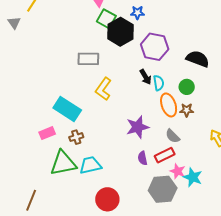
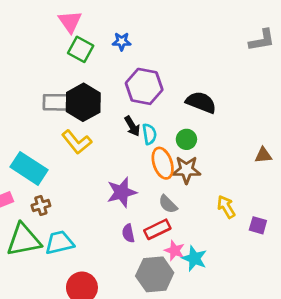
black hexagon: (120, 32) -> (83, 102), moved
yellow L-shape: (103, 89) -> (77, 142), turned -75
brown star: (187, 110) -> (186, 170), size x1.5

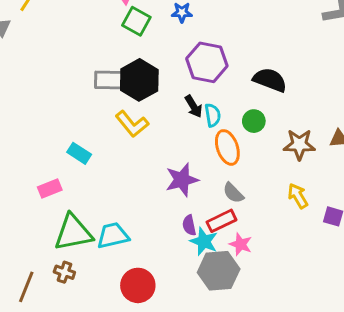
cyan rectangle: (29, 168) -> (79, 153), size x0.6
brown star: (186, 170) -> (299, 145), moved
brown cross: (41, 206) -> (64, 272), moved, turned 36
cyan star: (194, 258) -> (204, 241), moved

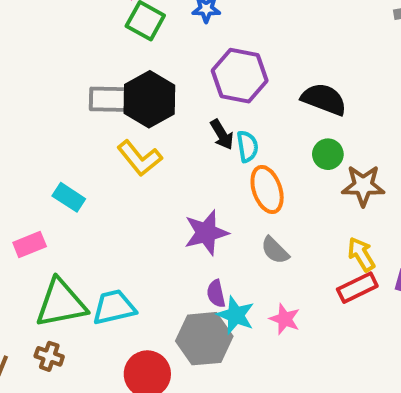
green circle: (254, 121) -> (328, 154), moved
red rectangle: (222, 221) -> (357, 288), moved
gray hexagon: (219, 271) -> (204, 339), moved

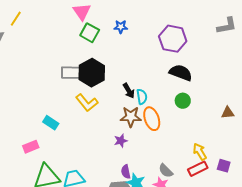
purple hexagon: (240, 76) -> (173, 39), moved
brown star: (363, 186) -> (131, 117), moved
purple star: (206, 233) -> (121, 141), size x0.6
gray semicircle: (275, 250) -> (166, 171), moved

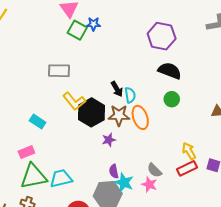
blue star: (121, 27) -> (93, 24), moved
black hexagon: (92, 73) -> (91, 112), moved
pink rectangle: (31, 147) -> (26, 152), moved

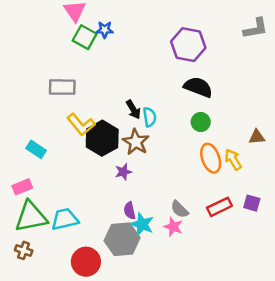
brown star: (119, 115) -> (136, 142), turned 30
orange ellipse: (140, 117) -> (211, 158), moved
yellow arrow: (189, 151) -> (233, 159), moved

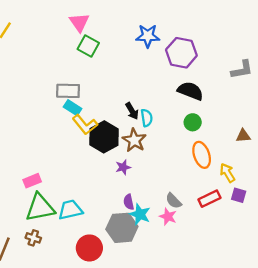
gray L-shape: (256, 28) -> (242, 70), moved
blue star: (105, 30) -> (148, 36), moved, size x1.5
cyan rectangle: (36, 149) -> (73, 108), moved
yellow arrow: (233, 159) -> (227, 173), moved

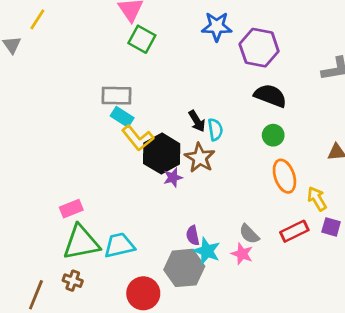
purple star: (123, 167) -> (173, 178), moved

